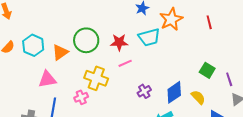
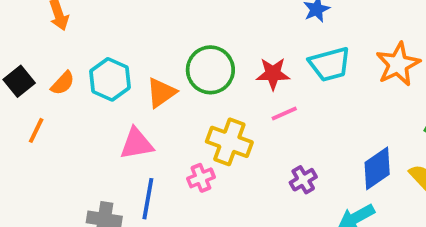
orange star: (171, 19) -> (398, 64), moved
purple cross: (144, 91) -> (303, 180), moved

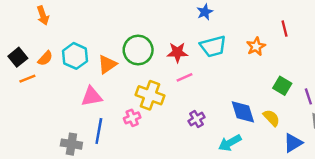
orange star: (398, 64) -> (256, 46), size x0.7
orange line: (36, 130) -> (27, 79), moved, turned 42
blue diamond: (377, 168) -> (243, 112), turned -72

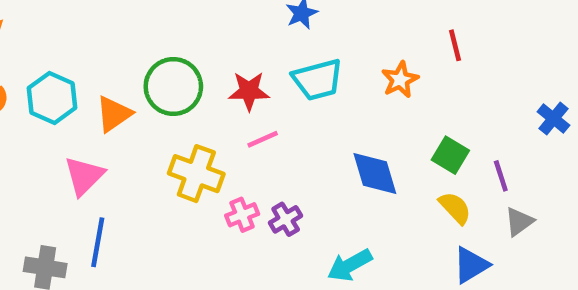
pink triangle: (92, 96) -> (84, 176), turned -35
blue diamond: (243, 112) -> (375, 174), moved
pink cross: (132, 118) -> (242, 215), moved
yellow semicircle: (271, 118) -> (455, 208), moved

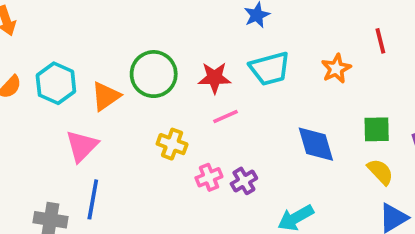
green square: (450, 155) -> (377, 129), turned -32
yellow cross: (196, 174) -> (172, 144), size x0.7

